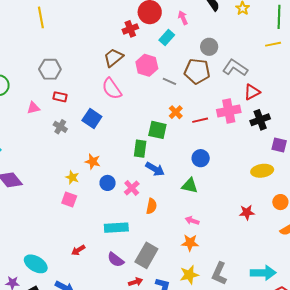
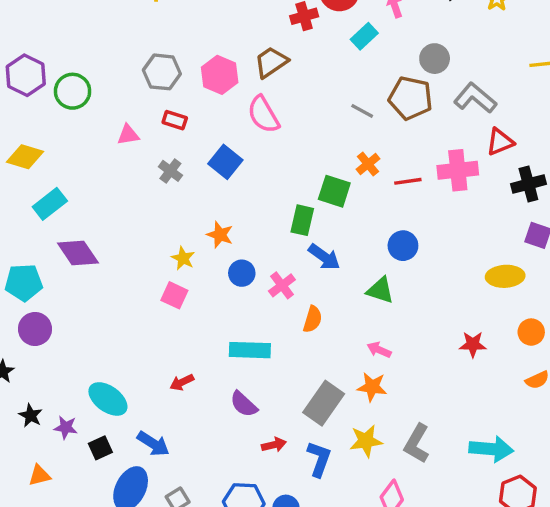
pink hexagon: (147, 65) -> (220, 75), moved
black cross: (260, 120) -> (528, 184), moved
gray rectangle: (146, 255) -> (324, 403), moved

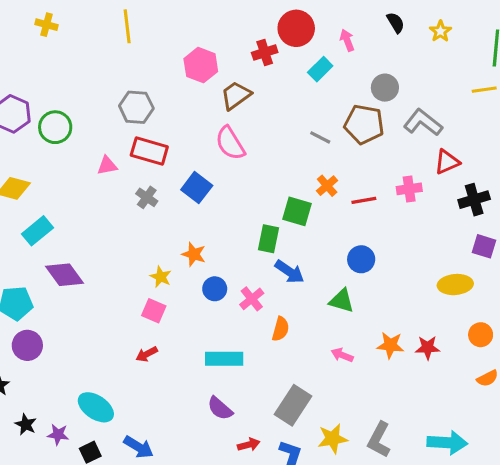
pink hexagon: (220, 75) -> (201, 65), moved
red rectangle: (175, 120) -> (149, 151), size x1.6
pink cross: (458, 170) -> (409, 189), size x0.7
red arrow: (182, 382) -> (147, 354), moved
orange star: (372, 387) -> (390, 345), moved

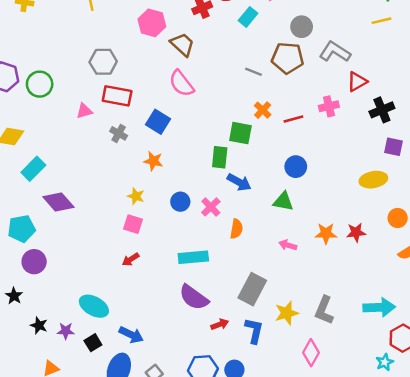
brown trapezoid: (236, 95) -> (182, 44), turned 84
orange star: (194, 254) -> (153, 161), moved
purple semicircle: (220, 408) -> (194, 297), size x1.4

